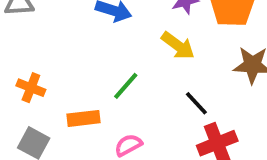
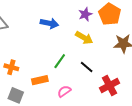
black line: (196, 103) -> (87, 67), moved

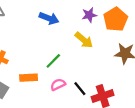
black line: (87, 67) -> (80, 89), moved
pink semicircle: (64, 91) -> (58, 85), moved

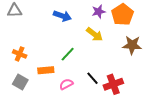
pink semicircle: (58, 85) -> (66, 84), moved

